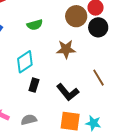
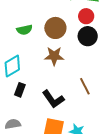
brown circle: (76, 16) -> (55, 28), moved

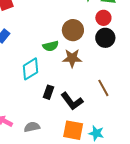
green semicircle: (24, 30) -> (51, 46), moved
black rectangle: (20, 90) -> (49, 92), moved

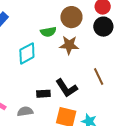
black rectangle: (49, 92) -> (43, 94), moved, turned 64

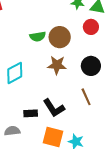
black circle: (103, 27) -> (91, 66), moved
green semicircle: (48, 32) -> (38, 37), moved

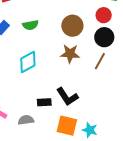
green semicircle: (38, 37) -> (30, 25), moved
black circle: (91, 66) -> (104, 37), moved
brown line: (86, 97) -> (100, 61), moved, turned 54

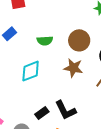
green semicircle: (30, 25) -> (45, 41), moved
black rectangle: (44, 102) -> (42, 113), turned -40

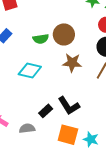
brown circle: (79, 40) -> (64, 34), moved
cyan diamond: (31, 71) -> (30, 71), turned 40

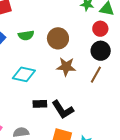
green semicircle: (41, 39) -> (26, 35), moved
black rectangle: (46, 111) -> (40, 104), moved, turned 40

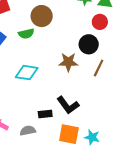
brown circle: (58, 38) -> (42, 16), moved
black circle: (101, 51) -> (89, 44), moved
black rectangle: (40, 104) -> (45, 114), moved

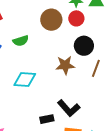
brown circle: (42, 16) -> (51, 20), moved
red circle: (100, 22) -> (76, 18), moved

